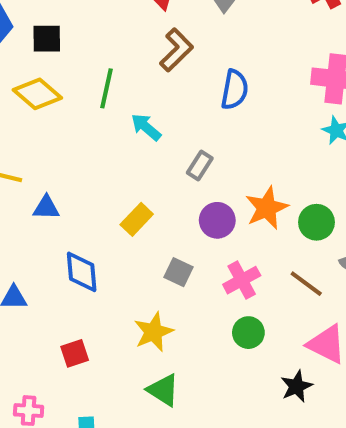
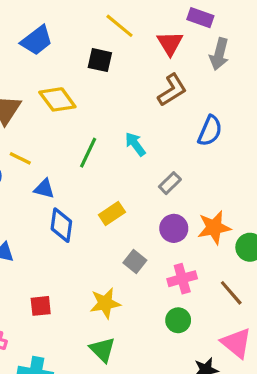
black square: (47, 39) -> (100, 60), moved
green line: (107, 88) -> (88, 153), moved
blue diamond: (82, 272) -> (61, 225), moved

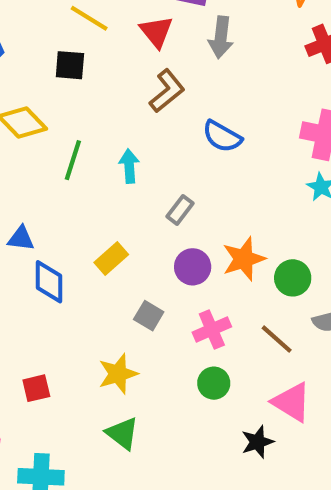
blue semicircle: (210, 131) -> (222, 136), turned 104
cyan arrow: (135, 144) -> (129, 166), turned 40
green line: (88, 153) -> (73, 160), moved

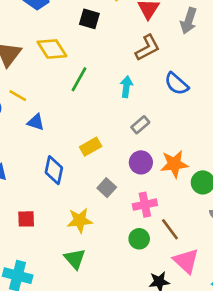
cyan arrow: (129, 166) -> (126, 87), moved
blue diamond: (49, 282) -> (54, 170), moved
brown line: (277, 339) -> (170, 229), moved

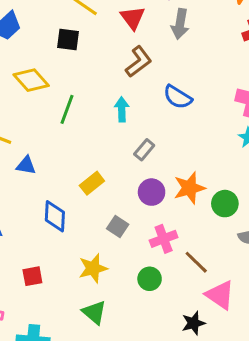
green circle: (139, 239) -> (150, 279), moved

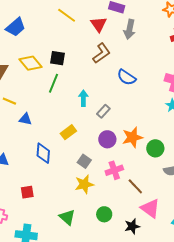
black square: (68, 39) -> (57, 58), moved
cyan arrow: (122, 109) -> (83, 98), moved
yellow star: (93, 268) -> (84, 184), moved
green circle: (150, 279) -> (104, 214), moved

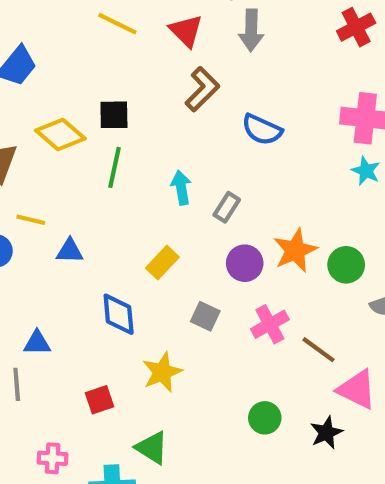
yellow star: (84, 184) -> (162, 372), moved
green triangle: (67, 217) -> (152, 448), moved

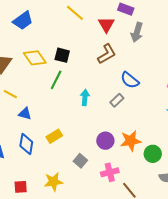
gray rectangle: (227, 207) -> (117, 100), moved
yellow rectangle: (162, 263) -> (54, 136), moved
blue diamond: (119, 314) -> (26, 144), moved

